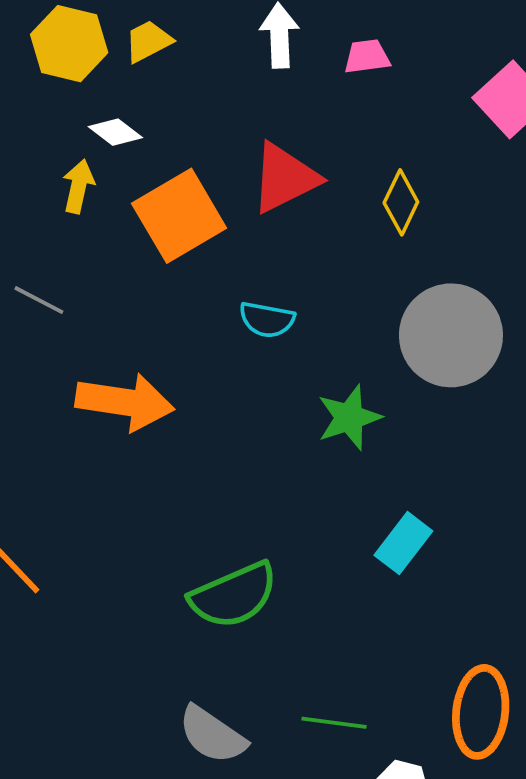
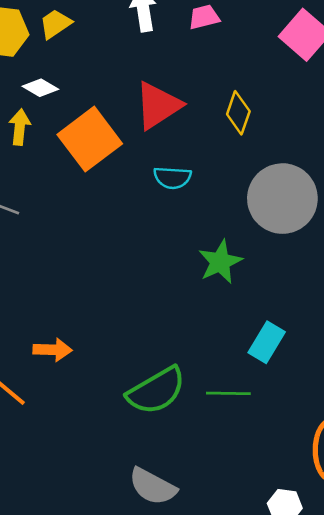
cyan semicircle: (267, 320) -> (172, 178), moved
orange arrow: (125, 402) -> (53, 350), moved, size x0.6
green line: (334, 723) -> (228, 393), moved

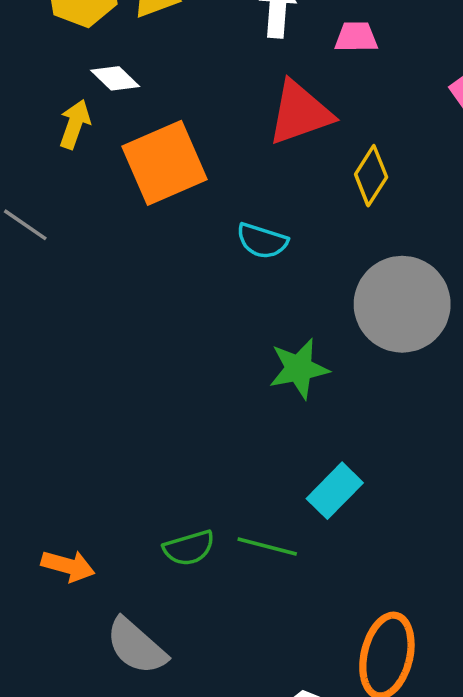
red triangle: (158, 105) -> (300, 113), moved
orange arrow: (53, 350) -> (68, 566), moved
green semicircle: (156, 391) -> (189, 548), moved, size x0.6

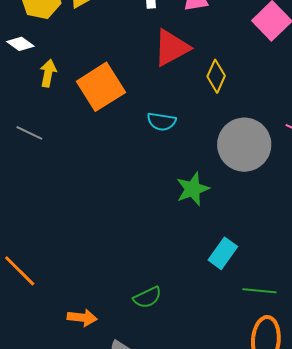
white diamond: (115, 78) -> (20, 44), moved
green line: (267, 547) -> (259, 291), moved

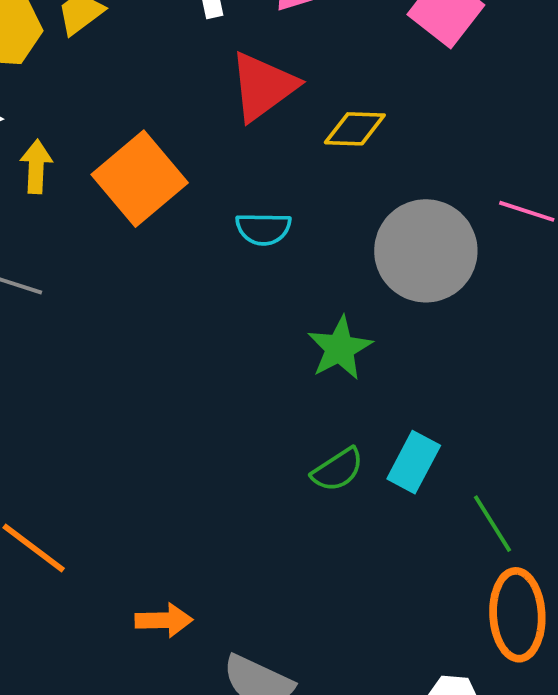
yellow diamond: (216, 76) -> (355, 129), turned 76
green line: (259, 291) -> (493, 524), turned 60
green semicircle: (147, 297) -> (338, 470), moved

